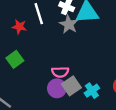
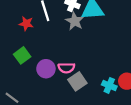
purple circle: (57, 88) -> (46, 69), moved
cyan cross: (92, 91) -> (109, 85), moved, turned -32

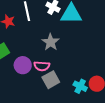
gray star: (75, 21) -> (51, 42), moved

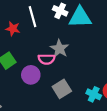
pink semicircle: (42, 66) -> (46, 59), moved

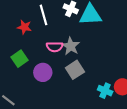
pink semicircle: (46, 59) -> (55, 47), moved
gray square: (62, 89) -> (75, 70), moved

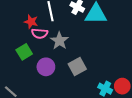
gray star: (71, 46) -> (59, 41), moved
pink semicircle: (55, 47) -> (40, 33), moved

